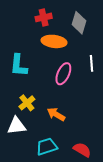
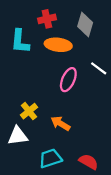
white line: (92, 63) -> (99, 68), turned -49
cyan L-shape: (19, 65) -> (20, 41), moved

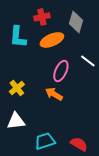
orange ellipse: (58, 45) -> (52, 40), turned -30
yellow cross: (29, 111) -> (17, 88), moved
orange arrow: (60, 123) -> (54, 94), moved

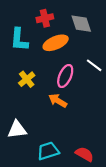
gray diamond: (76, 22) -> (81, 24), turned -35
yellow cross: (17, 88) -> (27, 79), moved

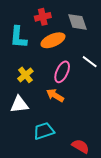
white triangle: (17, 130) -> (19, 104), moved
cyan trapezoid: (48, 151) -> (44, 131), moved

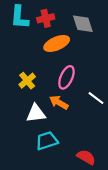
cyan L-shape: (18, 37) -> (19, 17), moved
white line: (90, 62) -> (96, 98), moved
white triangle: (19, 104) -> (36, 113), moved

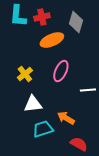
gray diamond: (83, 24) -> (76, 22), turned 35
white line: (96, 98) -> (88, 90), turned -42
orange arrow: (59, 102) -> (66, 118), moved

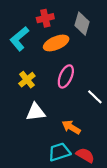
cyan L-shape: (18, 16) -> (19, 39), moved, turned 45
white line: (88, 90) -> (95, 97), turned 49
cyan trapezoid: (43, 129) -> (59, 152), moved

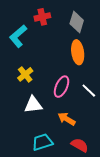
orange ellipse: (56, 43) -> (78, 52), moved, turned -75
pink ellipse: (66, 76) -> (62, 87), moved
cyan trapezoid: (59, 152) -> (42, 142), moved

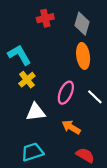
cyan L-shape: (18, 36) -> (19, 55), moved, turned 100
cyan trapezoid: (42, 142) -> (32, 152), moved

